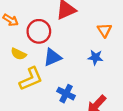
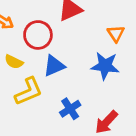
blue star: (95, 57) -> (105, 66), size x1.5
blue cross: (66, 94) -> (70, 109), turned 30

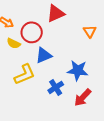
yellow semicircle: (14, 62) -> (14, 43), moved
blue star: (105, 66) -> (78, 70), moved

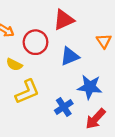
yellow semicircle: (14, 43) -> (14, 65), moved
blue triangle: (44, 55) -> (70, 56), moved

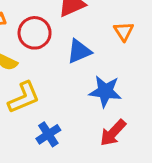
blue cross: (64, 107) -> (48, 134), moved

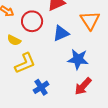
orange triangle: (124, 31) -> (90, 20), size x1.5

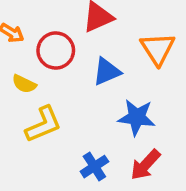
blue cross: (41, 87) -> (94, 167), moved

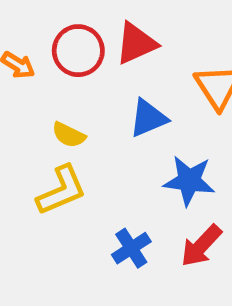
red circle: (56, 50) -> (78, 51), moved
yellow semicircle: (24, 84) -> (69, 135), moved

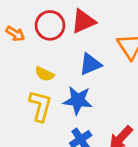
blue star: (189, 181) -> (78, 100), moved
yellow L-shape: (61, 190) -> (40, 106), turned -52

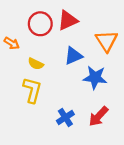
orange arrow: (15, 34) -> (12, 43), moved
blue star: (78, 100) -> (95, 77), moved

